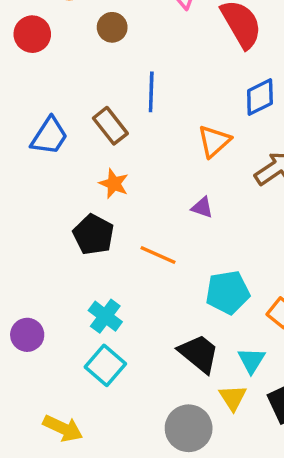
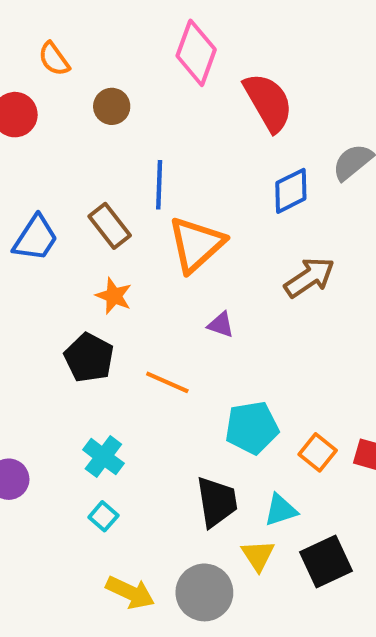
orange triangle: (214, 141) -> (196, 244), moved, size x1.4
black trapezoid: (199, 354) -> (217, 502), turned 42
cyan triangle: (251, 360) -> (281, 510), turned 40
cyan square: (105, 365) -> (103, 516), size x0.6
yellow arrow: (63, 428) -> (130, 592), moved

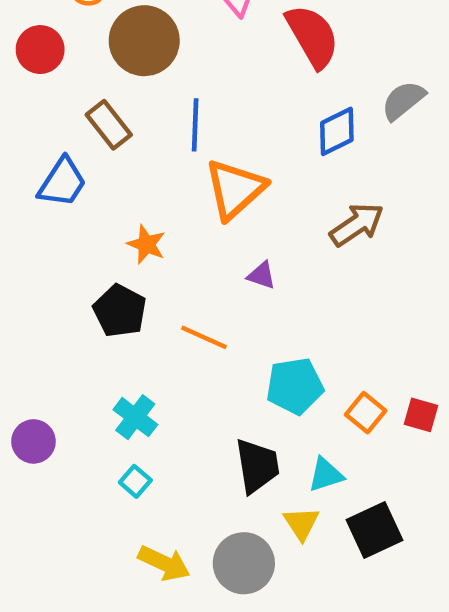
brown circle: (112, 106) -> (144, 41), size x1.8
brown rectangle: (110, 226) -> (109, 125), moved

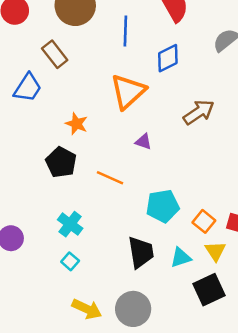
blue line: (195, 125) -> (125, 31), moved
blue diamond: (337, 131) -> (168, 58), moved
yellow triangle: (301, 523) -> (215, 251), moved

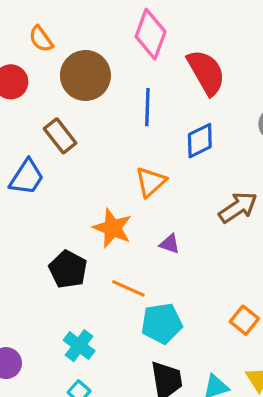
orange triangle: (128, 92) -> (151, 182), size x0.7
orange star: (77, 124) -> (112, 228), moved, size x1.4
cyan pentagon: (163, 206) -> (162, 323), moved
orange square: (204, 221) -> (244, 320), moved

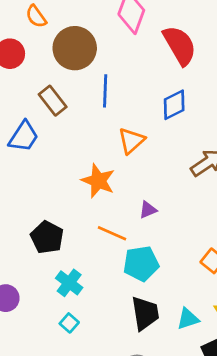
blue line: (147, 107) -> (105, 91), moved
purple triangle: (170, 244) -> (148, 210), moved, turned -42
black pentagon: (68, 269) -> (47, 237), moved

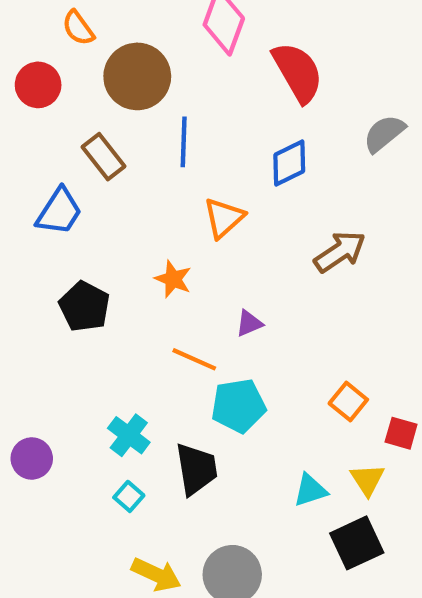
orange star: (98, 181) -> (173, 279), size x0.7
black pentagon: (47, 237) -> (84, 307), moved
black trapezoid: (145, 313) -> (196, 469), moved

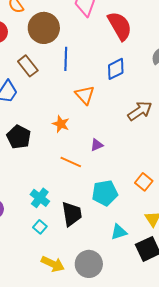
orange triangle: (224, 218) -> (85, 95), turned -30
cyan pentagon: (239, 406) -> (105, 193), moved
cyan triangle: (310, 490) -> (119, 232), moved

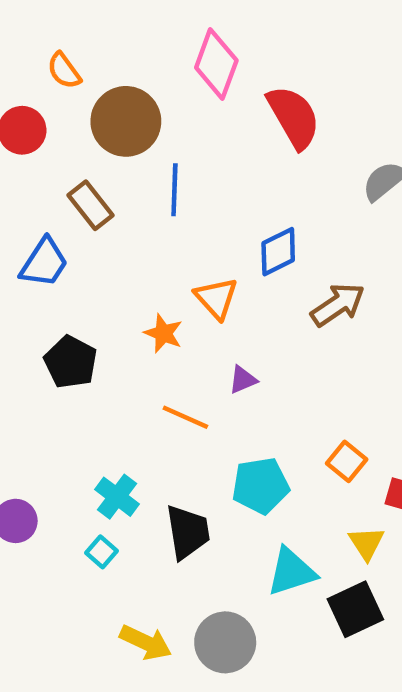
blue diamond: (116, 69) -> (278, 252), moved
orange triangle: (85, 95) -> (216, 298), moved
cyan square: (40, 227) -> (102, 552), moved
cyan triangle: (119, 232) -> (291, 572), size x1.4

